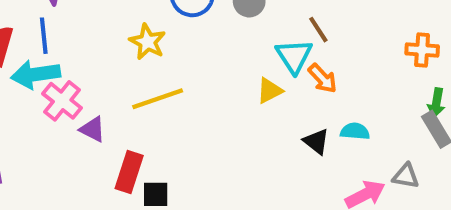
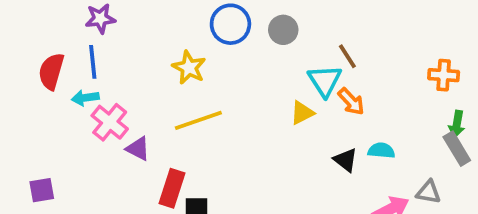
cyan arrow: (36, 74) -> (85, 98), size x0.6

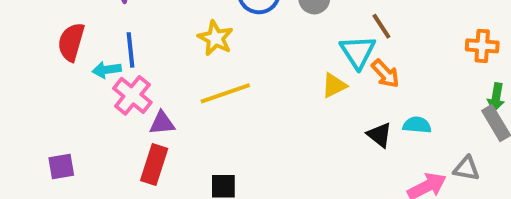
blue line: (93, 62) -> (130, 50), moved
purple triangle: (138, 149) -> (162, 123), turned -32
red rectangle: (172, 188) -> (154, 165), moved

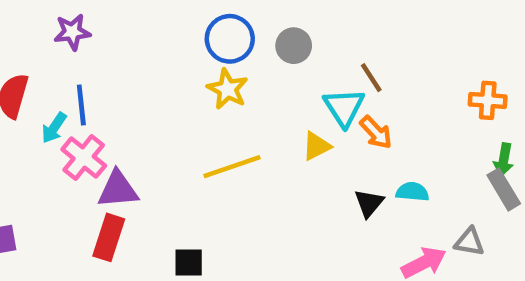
yellow star: (215, 38) -> (227, 89), moved
cyan arrow: (107, 70) -> (54, 128), turned -48
yellow line: (225, 93) -> (232, 167), moved
purple triangle: (162, 123) -> (118, 189), size x1.4
black triangle: (379, 135) -> (369, 203), turned 32

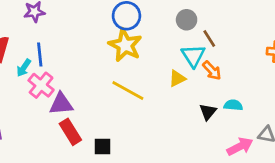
gray circle: (294, 46) -> (187, 20), moved
yellow star: (227, 89) -> (125, 45), size x1.4
yellow line: (232, 167) -> (128, 90), turned 48
red rectangle: (109, 237) -> (70, 132), moved, turned -50

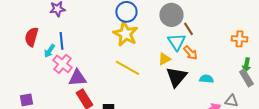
gray circle: (187, 20) -> (171, 15), size x1.5
black triangle: (208, 112) -> (176, 77), moved, size x1.6

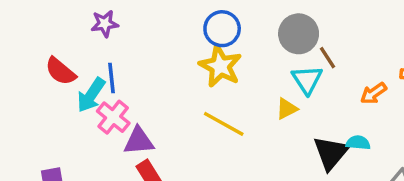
red semicircle: (31, 37) -> (60, 71), turned -66
cyan arrow: (49, 51) -> (91, 95), size x1.5
orange arrow: (190, 53) -> (373, 93), moved, turned 98
black triangle: (176, 77) -> (331, 153), moved

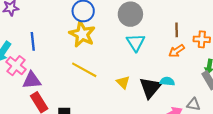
brown line: (327, 58) -> (177, 30), moved, turned 32
blue line: (111, 78) -> (33, 41), moved
yellow triangle: (287, 109) -> (123, 82), moved, turned -48

